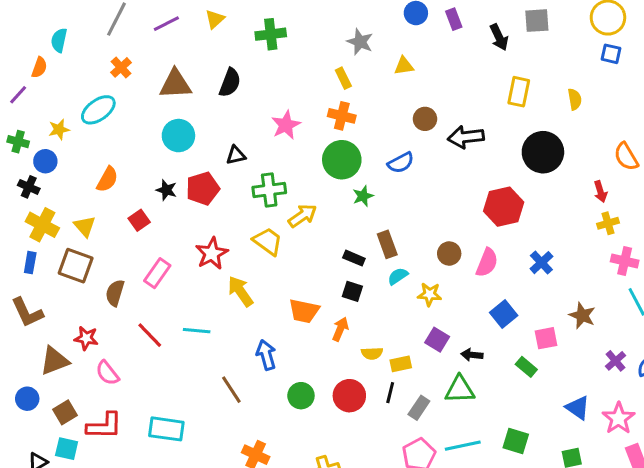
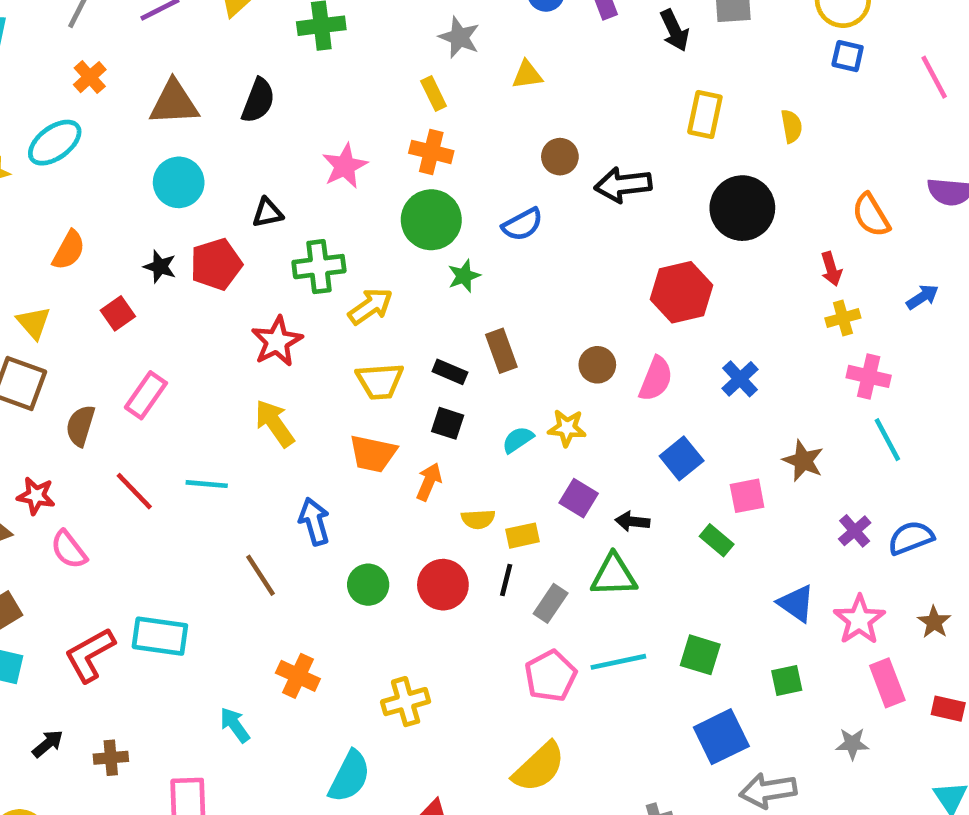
yellow trapezoid: (268, 241) -> (380, 381), moved, turned 140
red star: (212, 253) -> (277, 341), moved
cyan semicircle: (398, 276) -> (518, 440), moved
red L-shape: (104, 426) -> (90, 655), moved, turned 150

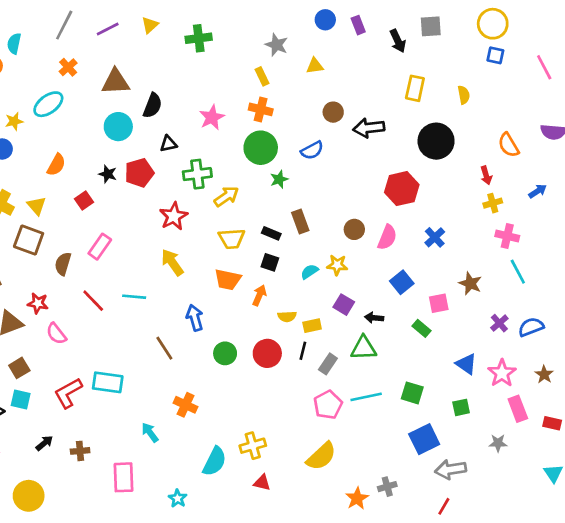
black semicircle: (258, 100) -> (153, 105), moved
yellow cross: (406, 702) -> (253, 446), moved

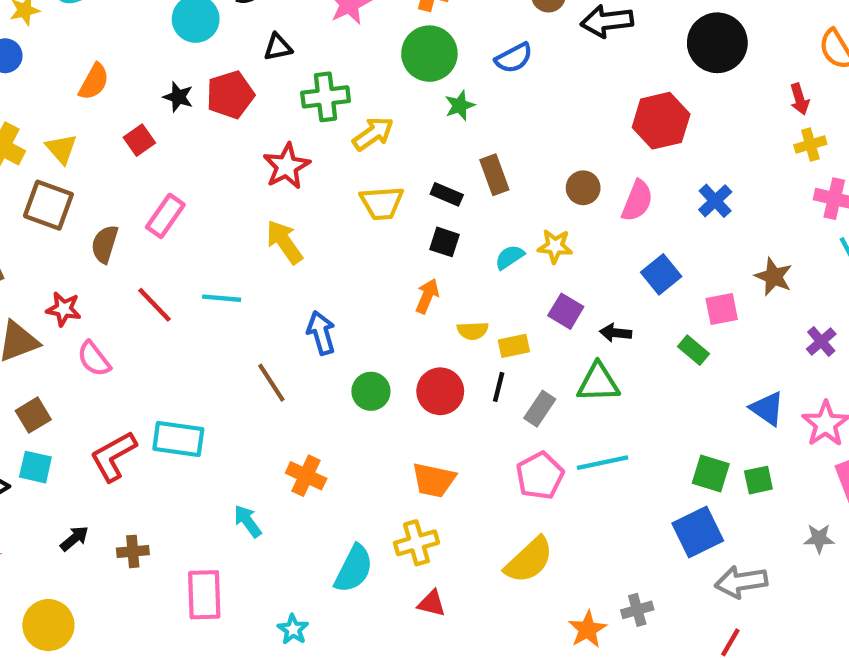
orange trapezoid: (228, 280) -> (434, 480), moved
green square: (412, 393) -> (711, 474), moved

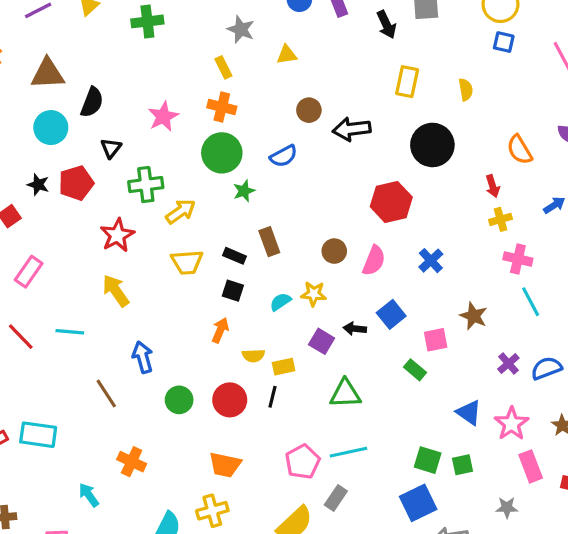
black triangle: (278, 47) -> (111, 148), turned -40
black arrow: (616, 333) -> (355, 329), moved
gray rectangle: (540, 409) -> (336, 498), moved

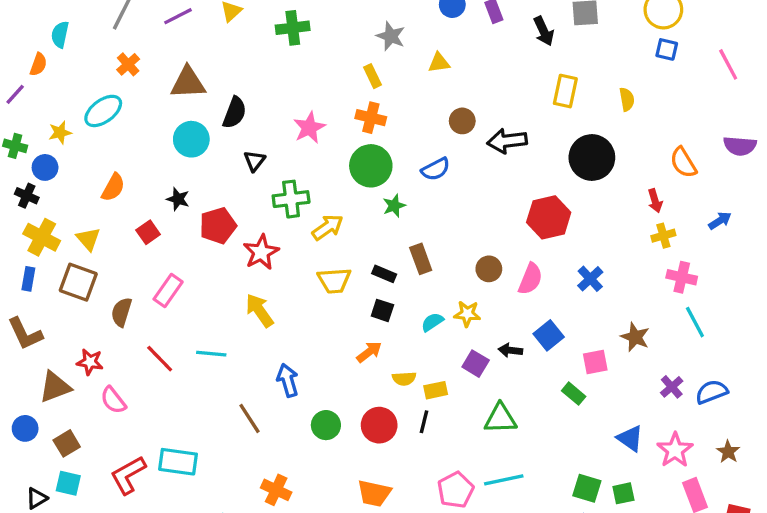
red pentagon: (76, 183) -> (218, 226), moved
orange arrow: (220, 330) -> (369, 352), turned 30

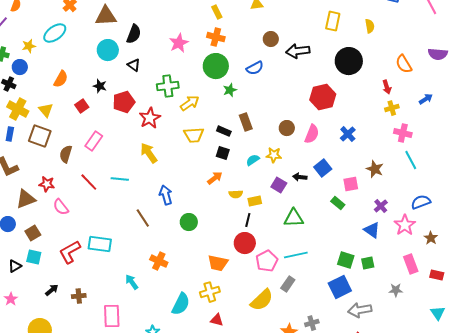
black triangle: (254, 161) -> (134, 65), moved, turned -32
purple cross: (672, 387) -> (381, 206), moved
red circle: (379, 425) -> (245, 243), moved
pink star: (675, 450) -> (405, 225), moved

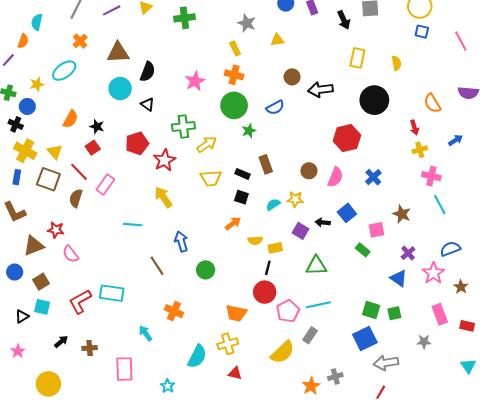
black star: (100, 86) -> (97, 126), moved
red line: (89, 182) -> (79, 172), moved

